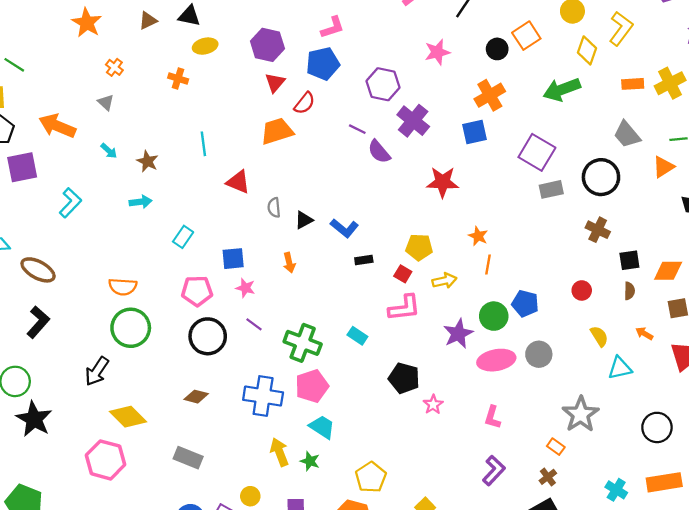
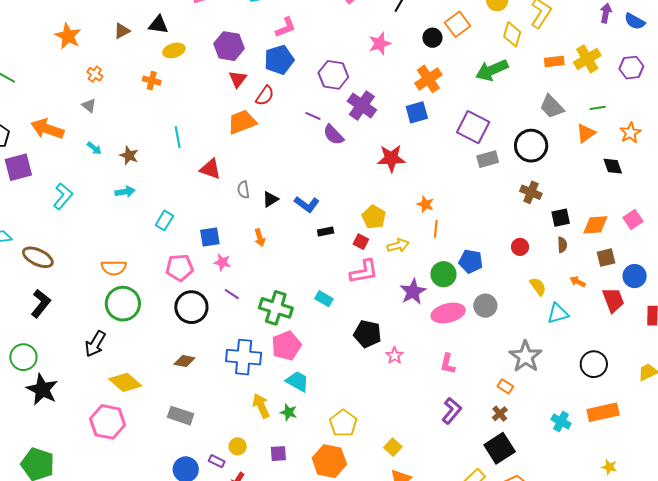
yellow pentagon: (419, 247) -> (374, 217), turned 30

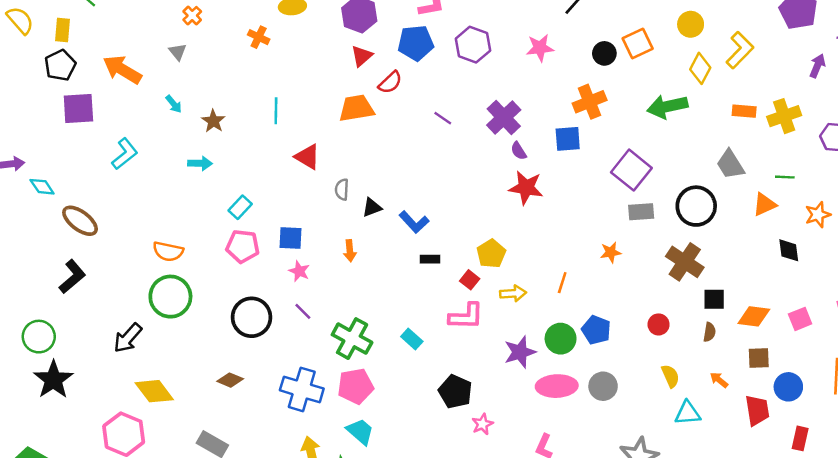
purple hexagon: (333, 75) -> (473, 45), moved
purple semicircle: (333, 135) -> (519, 151), moved, size x0.7
brown cross: (531, 192) -> (685, 262), size x1.4
orange star: (425, 204) -> (611, 252), moved, turned 30
pink pentagon: (180, 268) -> (243, 246), moved

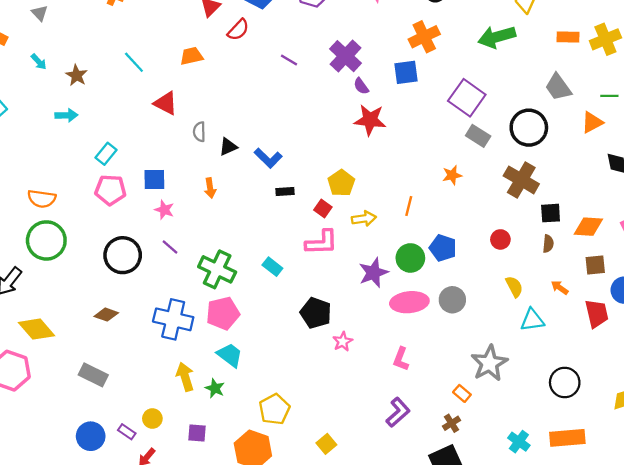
orange trapezoid: (356, 108) -> (191, 56), moved, size x0.7
cyan line: (276, 111) -> (134, 62), turned -40
gray rectangle: (641, 212) -> (478, 136), turned 40

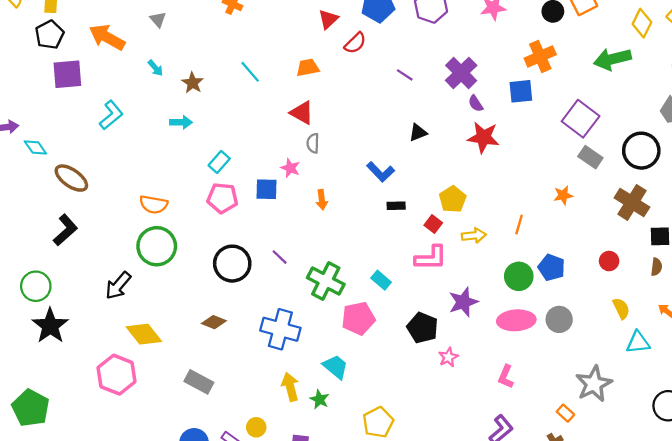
red triangle: (166, 103) -> (302, 113), moved
black triangle: (228, 147) -> (418, 133), moved
pink star: (164, 210) -> (290, 168), moved
purple star: (373, 273) -> (463, 302), moved
pink pentagon: (223, 313) -> (358, 318), moved

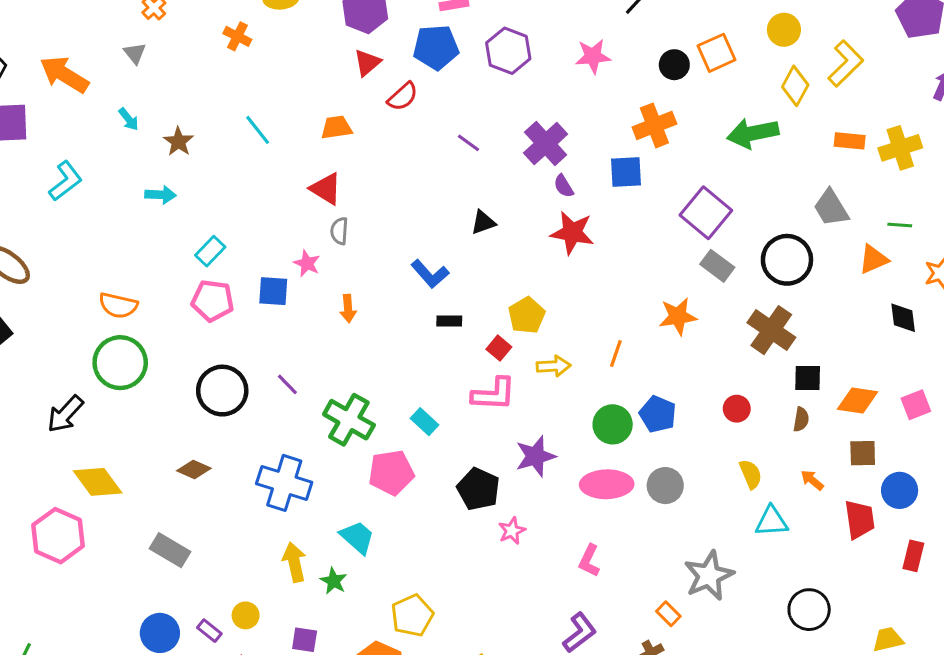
orange star: (563, 195) -> (678, 316), size x1.4

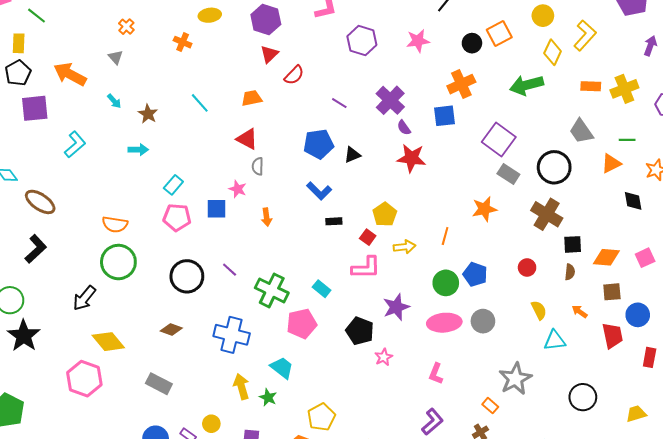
blue pentagon: (436, 47) -> (319, 144), moved

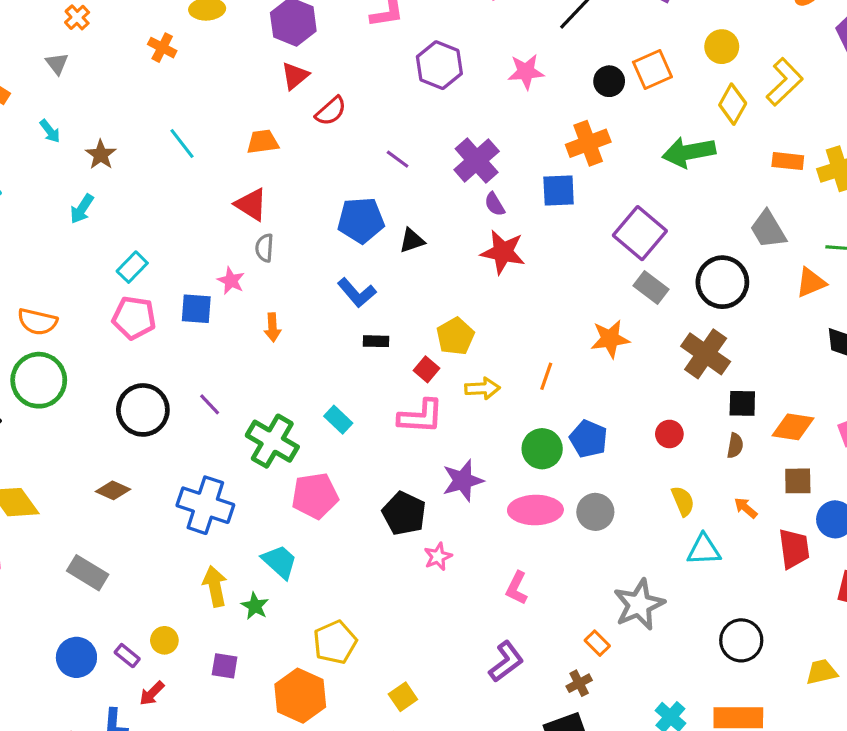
cyan arrow: (138, 150) -> (82, 209), turned 120
cyan rectangle: (322, 289) -> (338, 420), moved

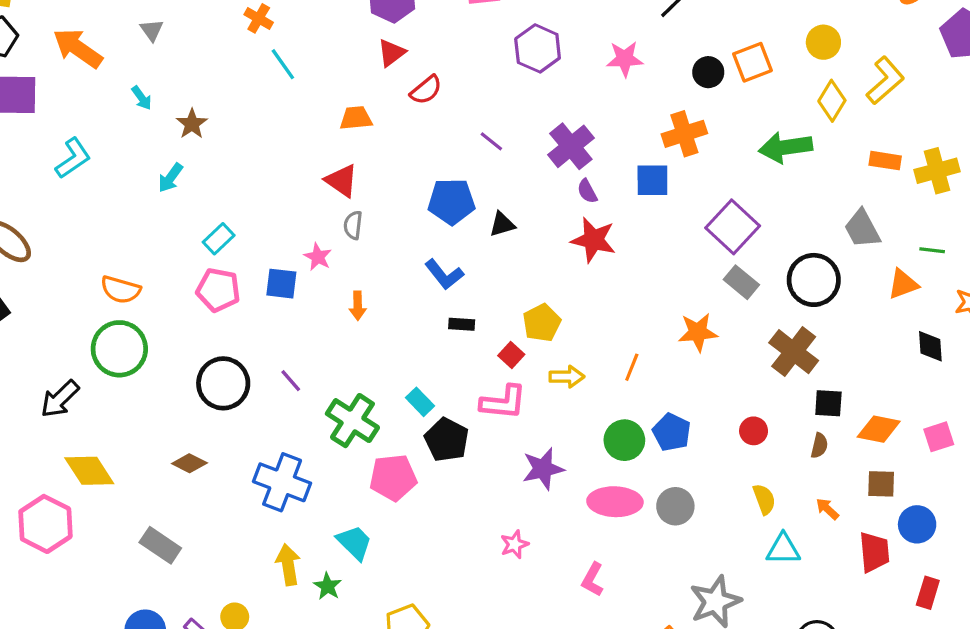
cyan line: (182, 144) -> (283, 64), moved
black pentagon: (404, 513) -> (447, 440), moved

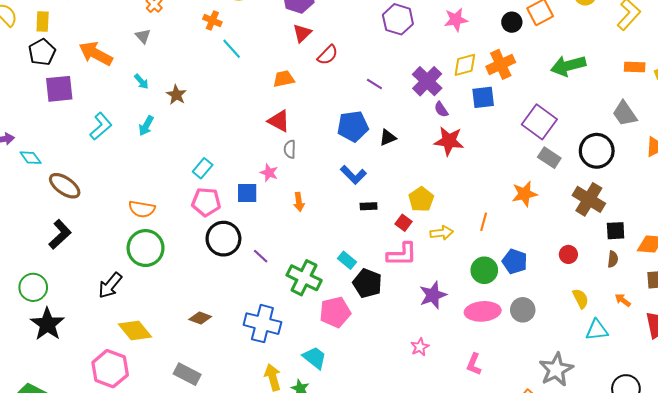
yellow diamond: (832, 101) -> (465, 65), moved, turned 50
cyan arrow: (170, 178) -> (146, 126), moved
black circle: (223, 383) -> (223, 239), moved

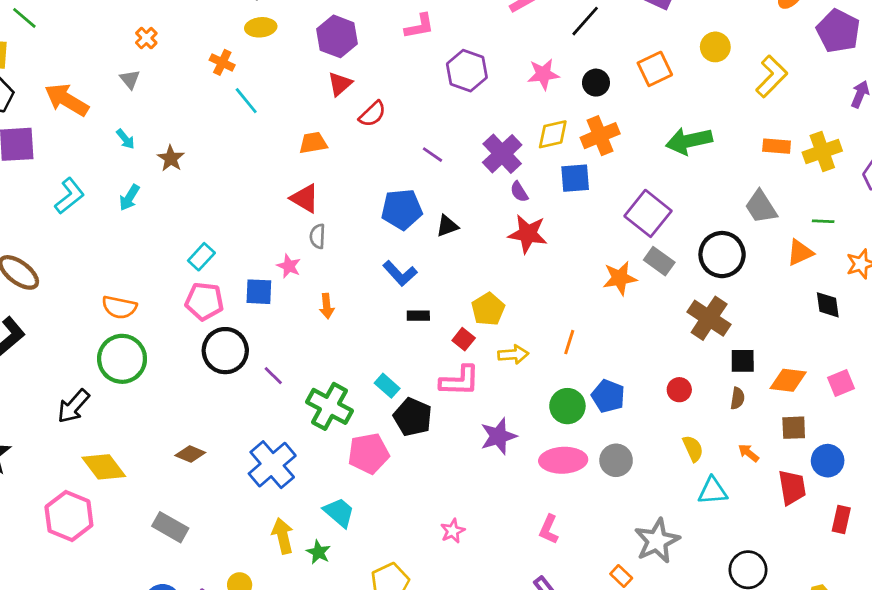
black circle: (512, 22) -> (596, 83), moved
orange star: (524, 194) -> (620, 278), moved
blue cross: (262, 324) -> (272, 465), turned 33
pink star: (420, 347) -> (453, 531), moved

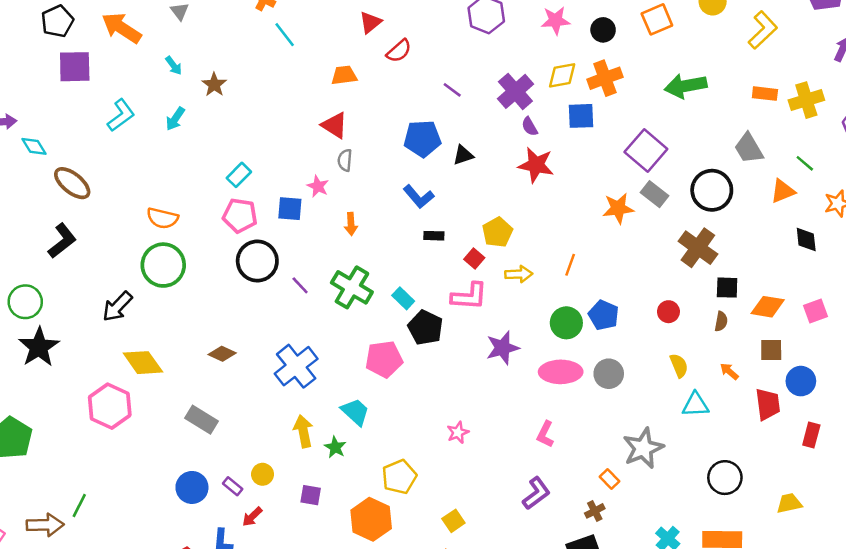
green line: (823, 221) -> (805, 163), turned 36
green cross: (329, 406) -> (352, 287), moved

